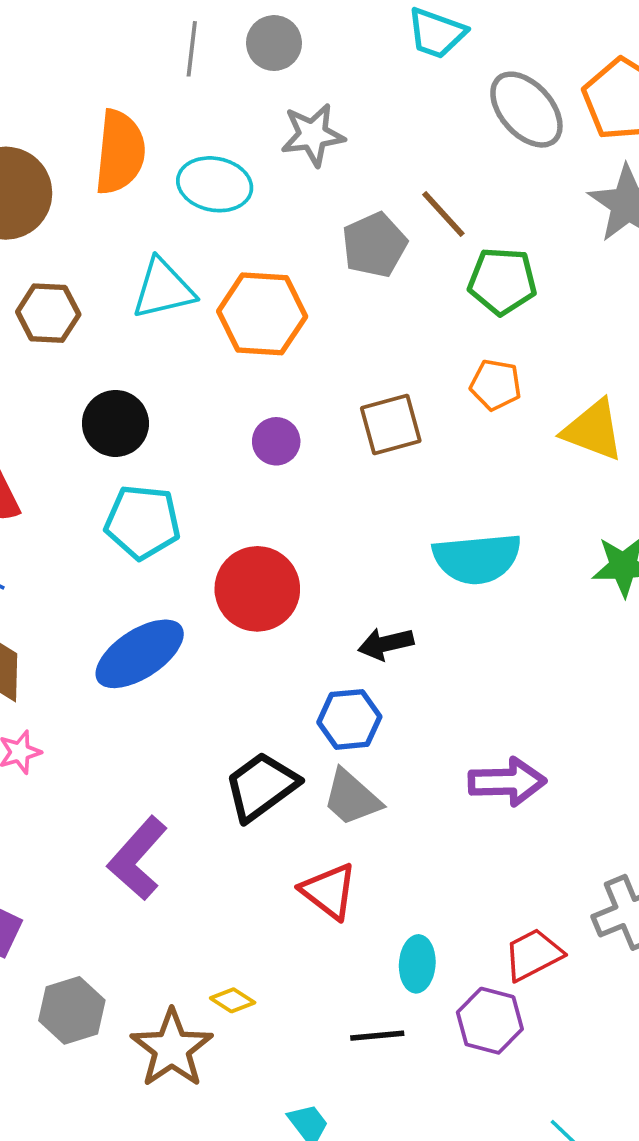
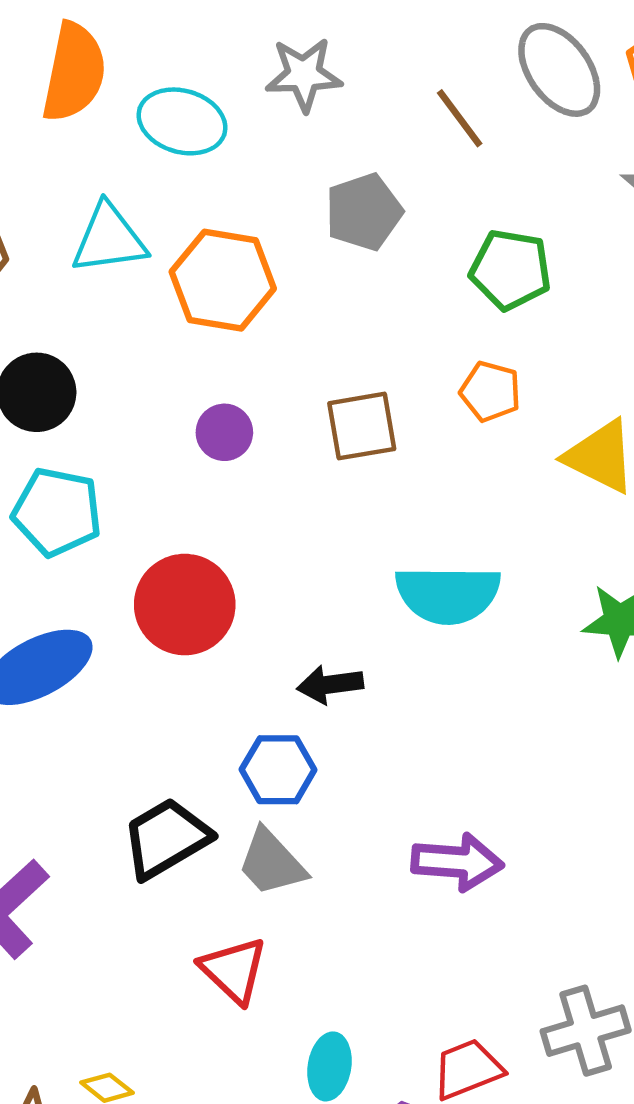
brown line: (443, 214) -> (460, 118), moved

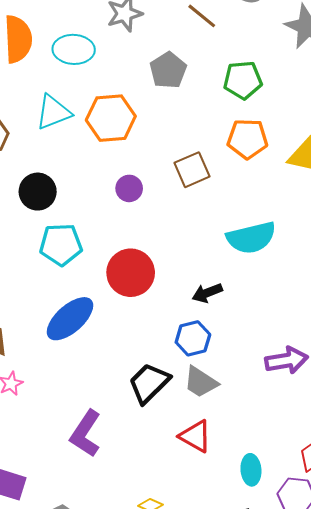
orange pentagon: (490, 391) -> (248, 139), size x1.4

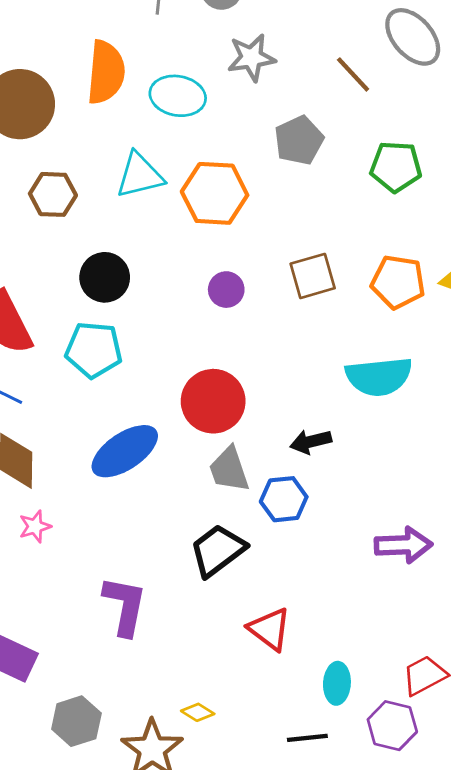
orange pentagon: (248, 139) -> (398, 282), moved
cyan pentagon: (61, 245) -> (94, 350), moved
gray trapezoid: (201, 382) -> (229, 470), moved, turned 30
purple L-shape: (86, 434) -> (125, 606), turned 150

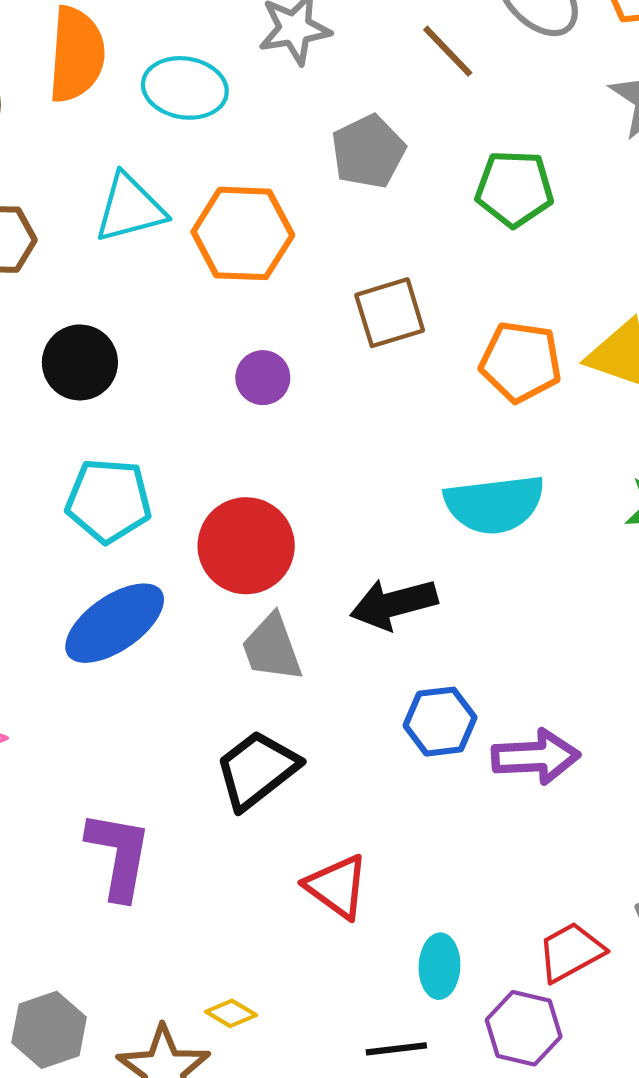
brown square: (313, 276) -> (390, 313), moved
cyan pentagon: (94, 350) -> (109, 501), moved
black arrow: (311, 442) -> (394, 604), size x1.4
blue hexagon: (284, 499) -> (440, 722), moved

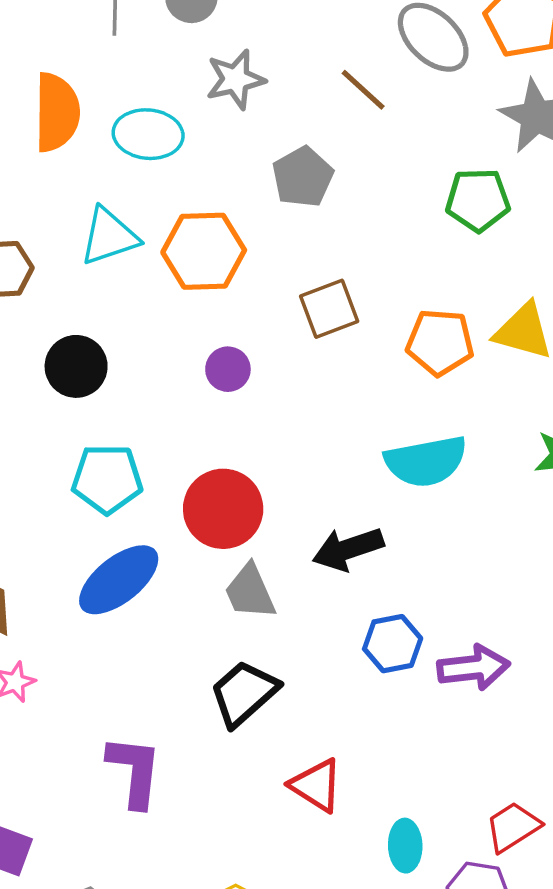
green pentagon: (514, 189) -> (478, 200), moved

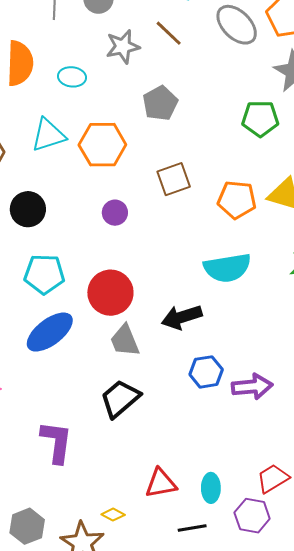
brown line: (363, 90) -> (169, 33), moved
cyan ellipse: (148, 134) -> (72, 77), size x0.7
red triangle: (316, 785) -> (161, 483), moved, turned -44

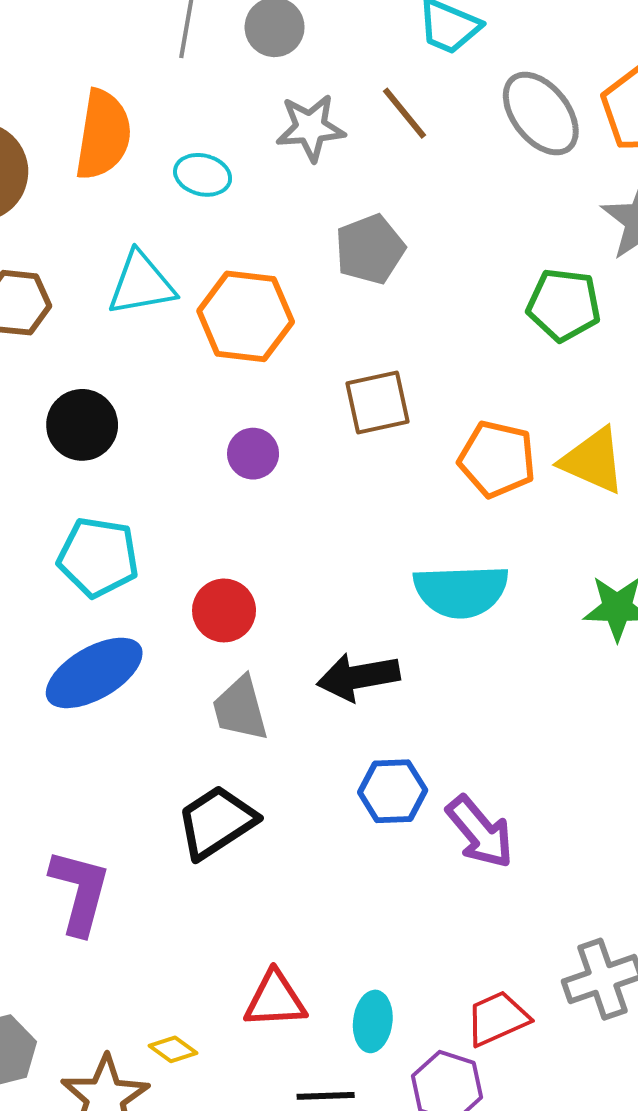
red circle: (110, 293) -> (224, 610), size x0.7
purple arrow: (252, 387) -> (480, 832), turned 48

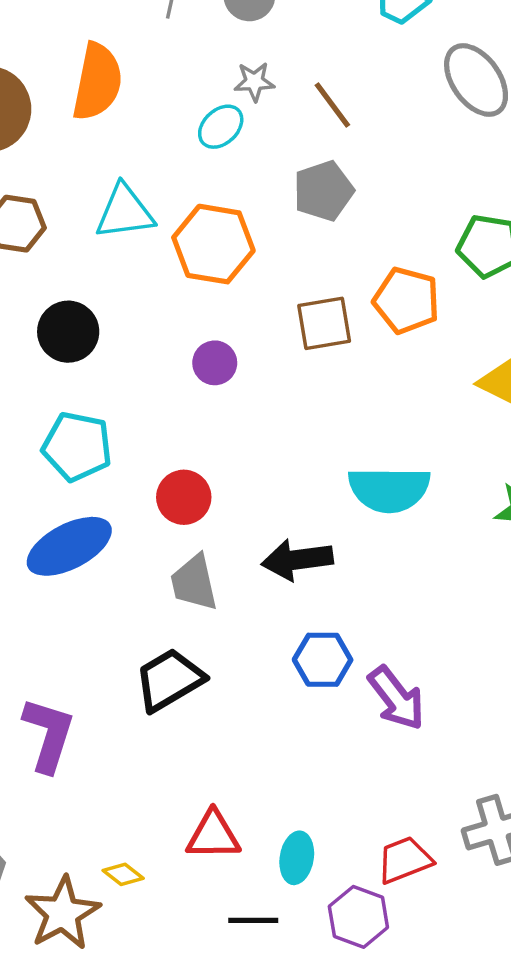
brown line: (404, 113) -> (332, 105), moved
gray star: (310, 128) -> (254, 82), moved, size x0.7
cyan ellipse: (203, 175) -> (221, 127), moved, turned -60
orange pentagon: (497, 459) -> (406, 300), moved

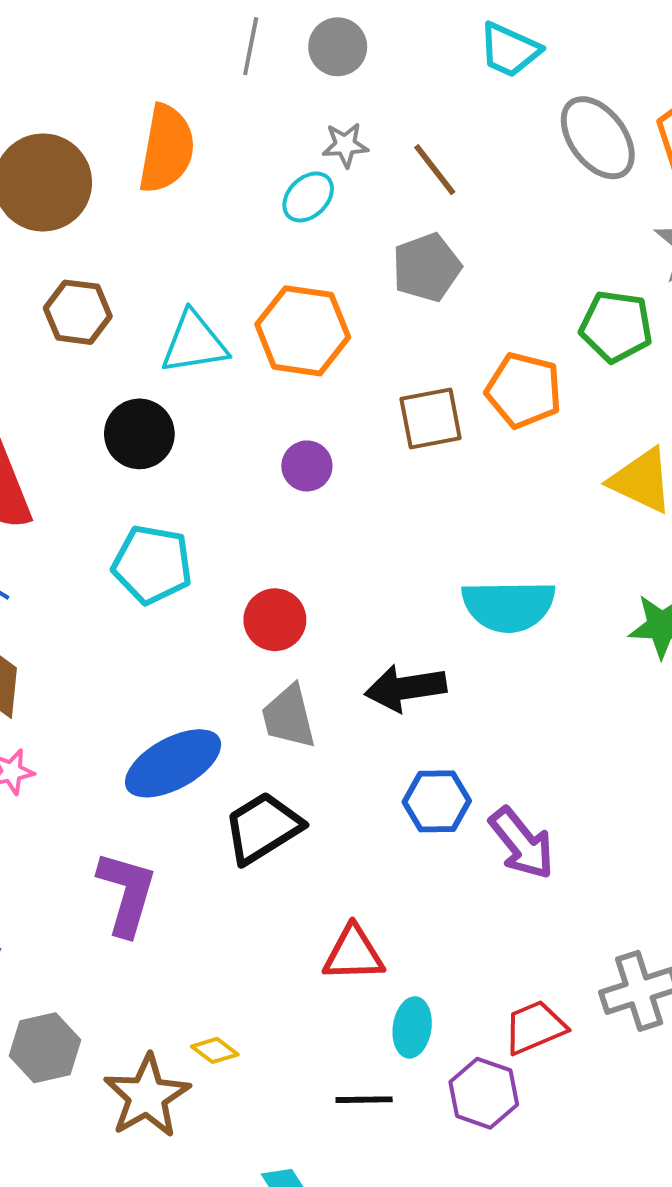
cyan triangle: (125, 212) -> (194, 343), moved
blue ellipse: (69, 546) -> (173, 763), moved
red triangle: (213, 835) -> (353, 954), moved

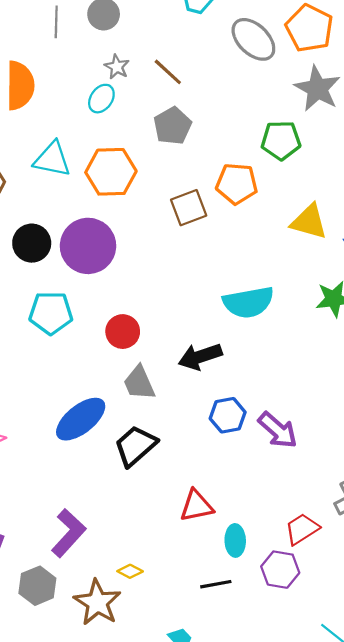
gray star: (345, 145) -> (117, 67), turned -30
cyan triangle: (194, 343) -> (52, 159), moved, turned 30
purple circle: (307, 466) -> (88, 246), moved, size x2.0
purple L-shape: (127, 893) -> (69, 533), moved, turned 36

